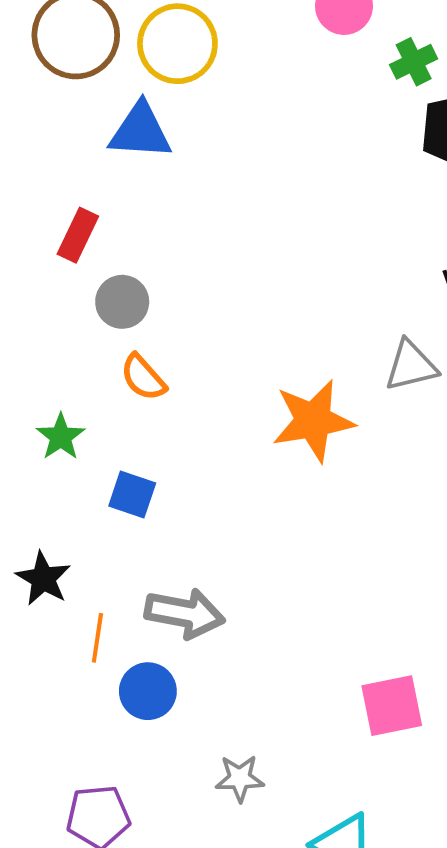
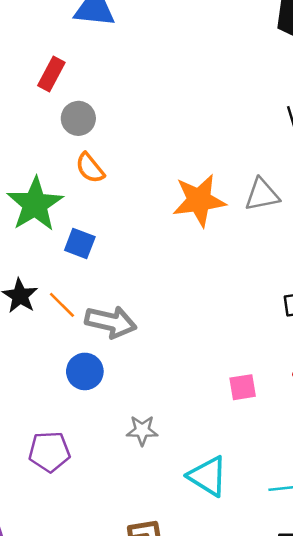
gray triangle: (411, 366) -> (262, 195), moved
green star: (61, 437) -> (35, 204), size x1.8
orange line: (97, 638) -> (62, 305), moved, turned -56
pink square: (392, 706) -> (243, 387), size x0.7

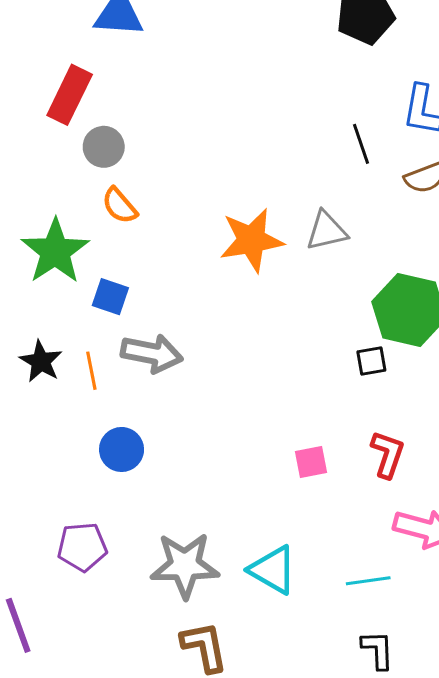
red rectangle: (51, 74) -> (70, 95), size x1.4
orange line: (62, 305) -> (91, 371), turned 36
gray arrow: (111, 322) -> (152, 353), moved
gray star: (142, 430) -> (185, 565), moved, size x1.8

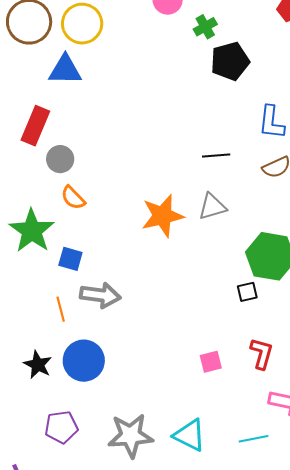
black line: (361, 144) -> (216, 156), moved, turned -72
black star: (41, 361) -> (38, 365), moved
blue circle: (122, 449) -> (84, 361), size x1.4

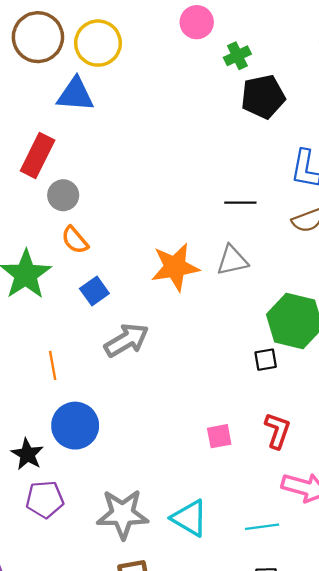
blue square: (70, 259) -> (94, 291), moved, turned 35
gray arrow: (100, 295) -> (126, 340), moved, turned -42
black star: (38, 365) -> (27, 454), moved

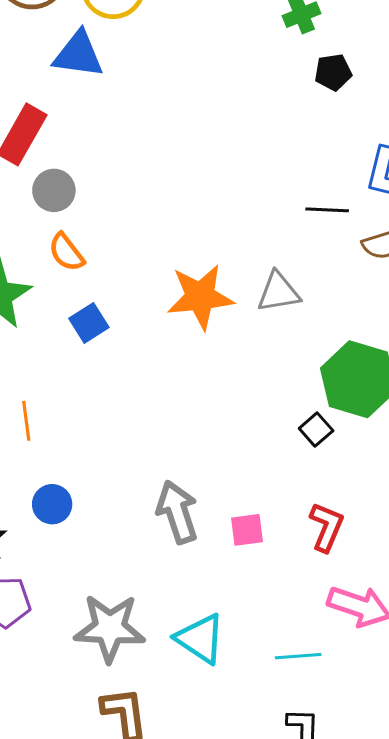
black pentagon: (263, 97) -> (333, 72), size x0.6
black line: (240, 203) -> (327, 210), moved
gray arrow: (126, 340) -> (177, 512), moved, turned -81
black square: (266, 360) -> (316, 430), turned -35
blue circle: (75, 426) -> (52, 504), size x0.6

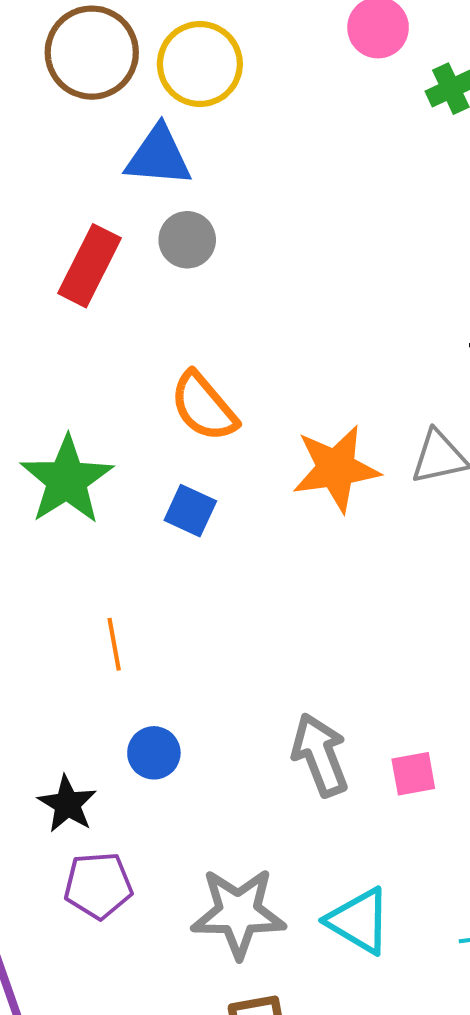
gray circle: (54, 190) -> (187, 240), moved
orange semicircle: (66, 252) -> (204, 407), moved, size x1.4
blue square: (89, 323) -> (190, 511), turned -30

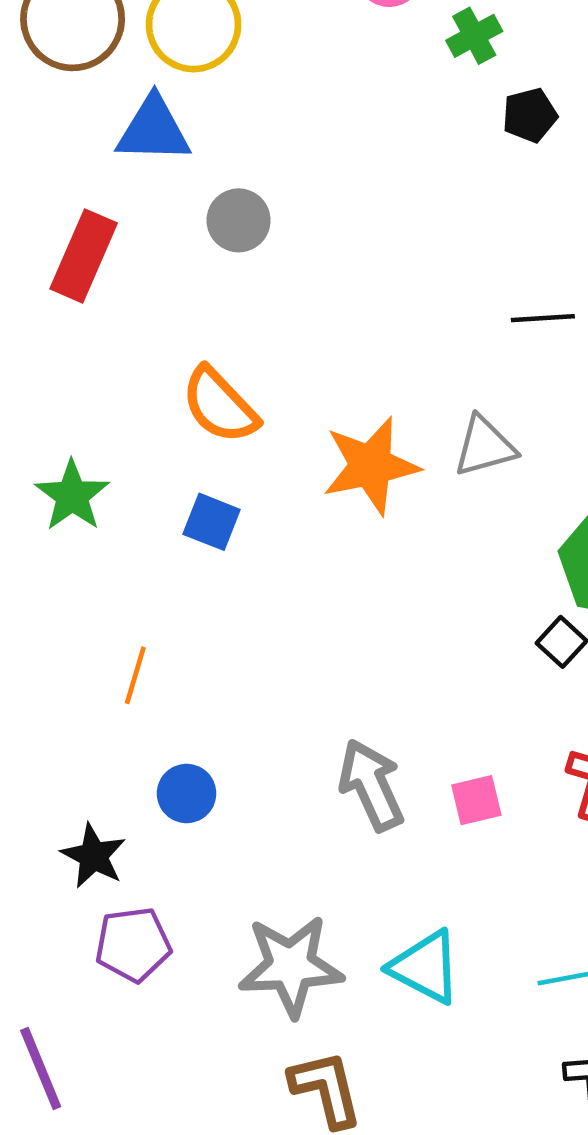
gray circle: (187, 240) -> (239, 220), moved
green star: (67, 480) -> (72, 496), size x0.7
orange line: (114, 644) -> (135, 675), turned 30

